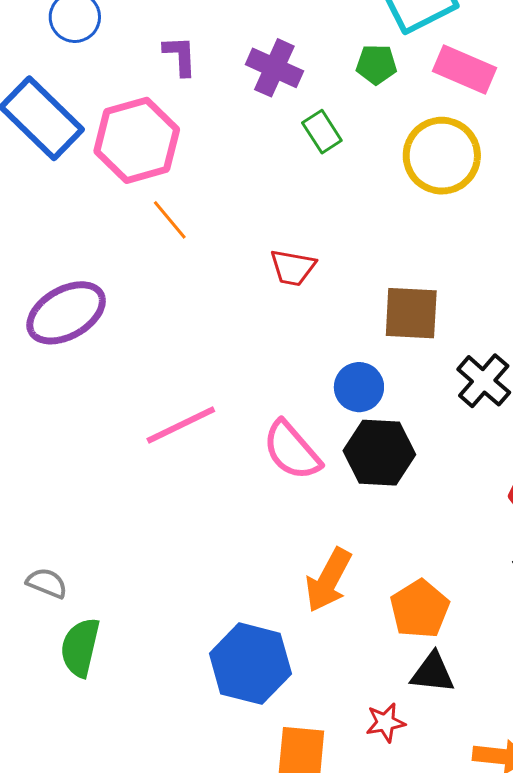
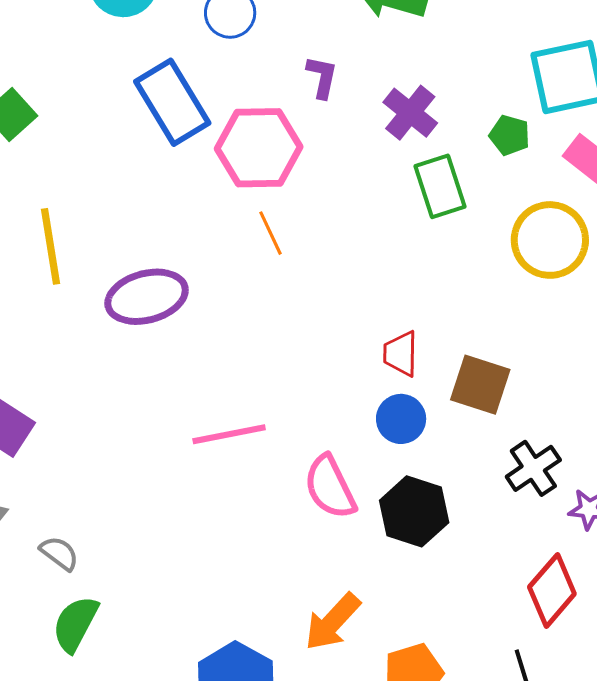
green rectangle: (322, 132) -> (440, 186), size x1.5
red trapezoid: (293, 268) -> (401, 354), moved, turned 66
blue circle: (359, 387) -> (401, 419), moved

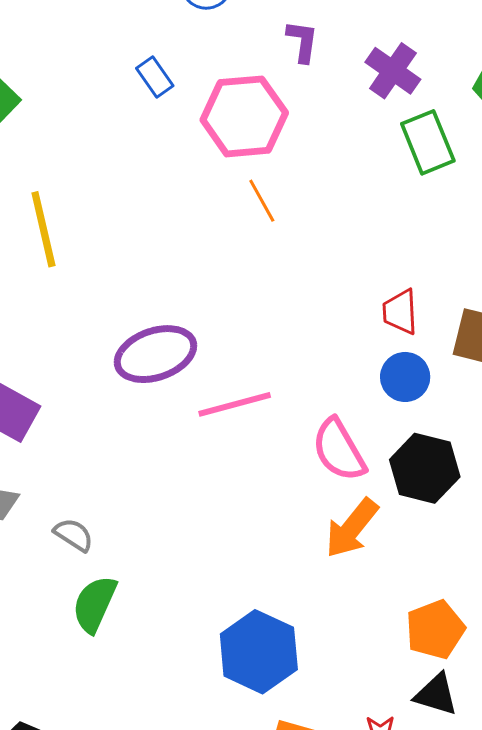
blue rectangle: (172, 102) -> (155, 77), size x0.5
purple ellipse: (147, 297) -> (155, 354), moved
orange arrow: (332, 622) -> (352, 528), moved

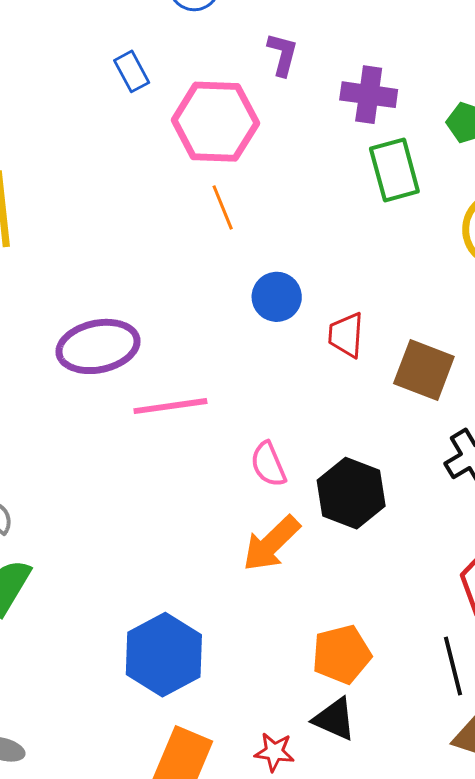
purple cross: (393, 71) -> (369, 95), turned -34
blue circle: (405, 377) -> (277, 297), moved
pink semicircle: (339, 450) -> (268, 464), size x0.7

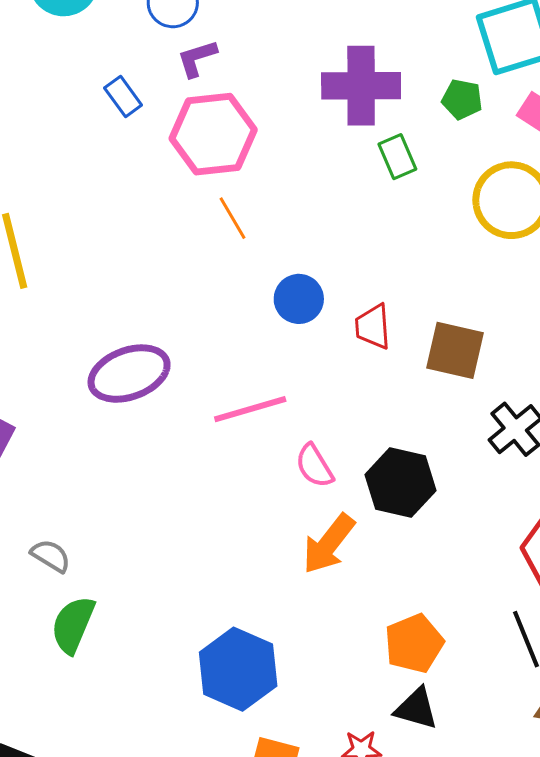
purple L-shape: (283, 54) -> (197, 58), moved, turned -114
purple cross: (369, 95) -> (361, 86), size x1.4
green rectangle: (394, 170) -> (397, 157), size x0.7
pink line: (170, 406) -> (250, 409), moved

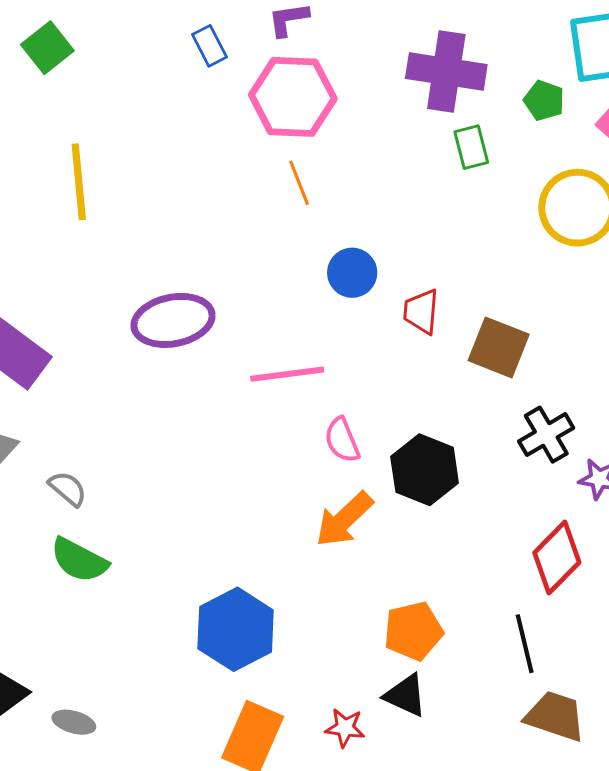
green semicircle: (73, 625) -> (79, 560), turned -94

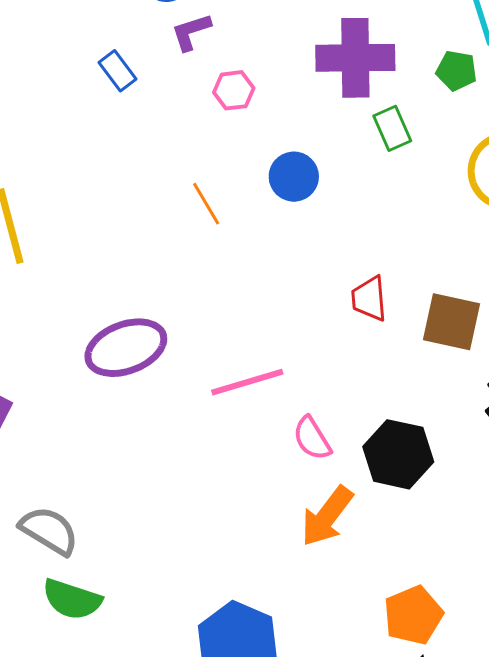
pink hexagon: (293, 97) -> (234, 90), moved, size x0.5
orange line: (299, 183) -> (206, 204), moved
blue circle: (352, 273) -> (294, 177), moved
gray semicircle: (68, 489) -> (49, 531), size x1.5

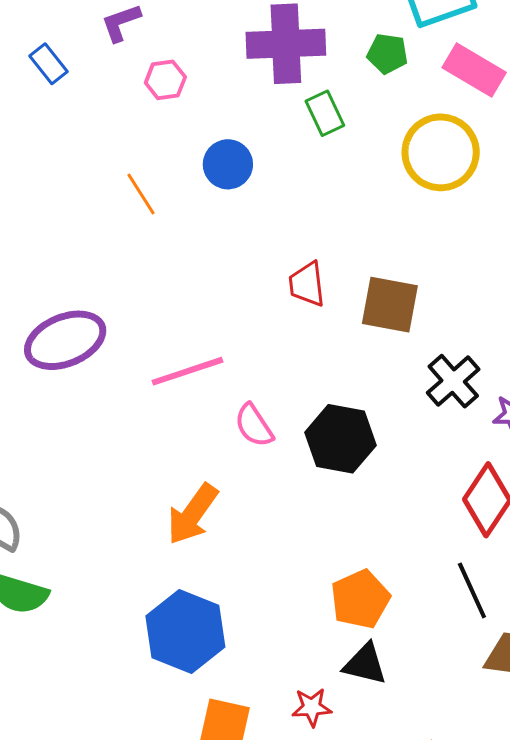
orange arrow: (327, 516) -> (193, 514), moved

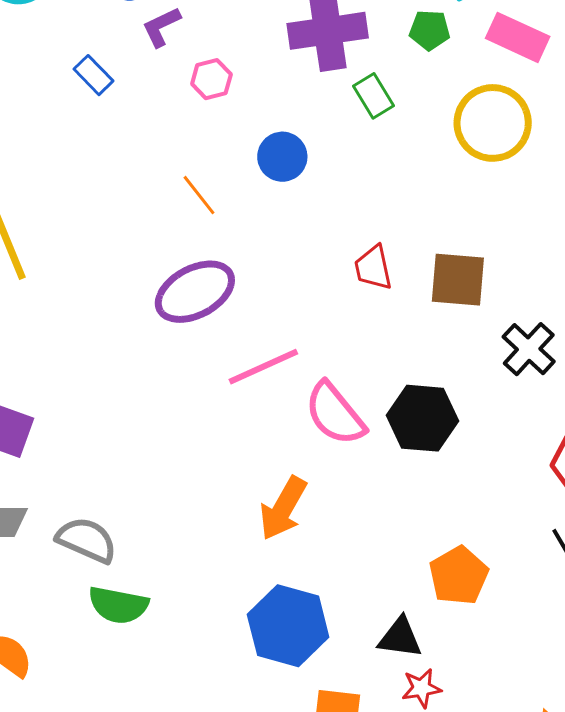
purple ellipse: (65, 340) -> (195, 292), moved
pink semicircle: (254, 425) -> (335, 414), size x1.5
black triangle: (365, 664) -> (400, 638), moved

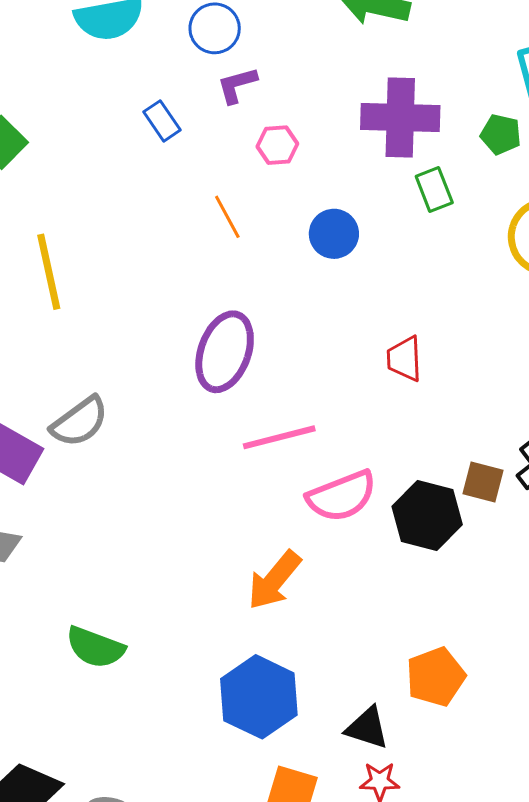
orange line: (199, 195) -> (227, 217), moved
brown square: (458, 280) -> (483, 482), moved, size x0.7
purple ellipse: (195, 292) -> (225, 352), turned -52
pink semicircle: (335, 414) -> (342, 496), turned -82
gray semicircle: (87, 540) -> (80, 422), moved, turned 110

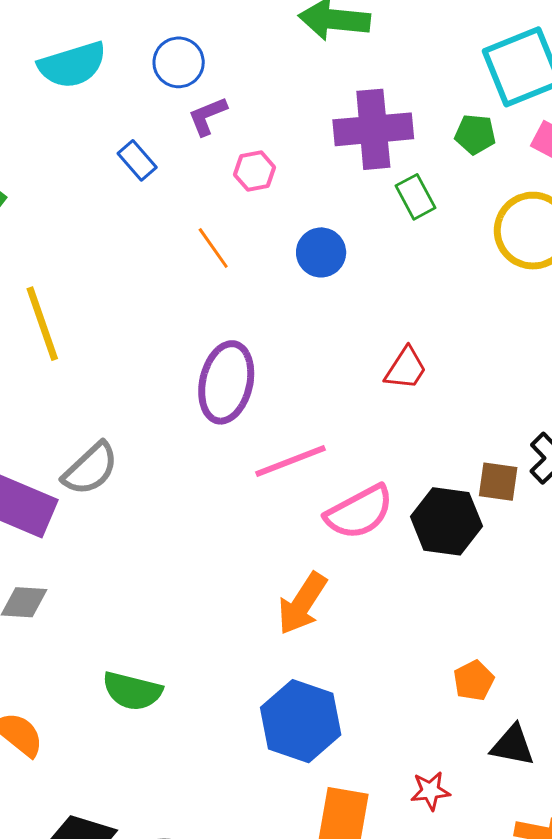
red trapezoid: (404, 359) -> (406, 368), turned -138
orange pentagon: (436, 677) -> (474, 681), size x0.7
black triangle: (367, 728) -> (513, 745), moved

